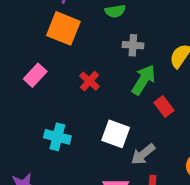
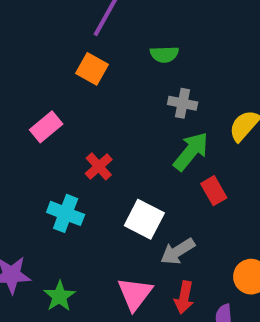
orange square: (63, 28) -> (92, 69), size x0.7
red cross: (90, 81) -> (99, 166), moved

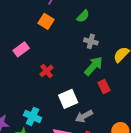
green semicircle: (164, 54) -> (83, 16), turned -48
cyan cross: (66, 213) -> (33, 116), moved
white square: (144, 219) -> (68, 99), turned 36

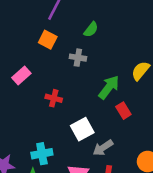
gray cross: (91, 41) -> (78, 58), moved
red cross: (47, 71) -> (54, 98), turned -32
cyan cross: (33, 116) -> (42, 154), turned -30

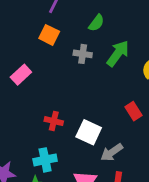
green arrow: (109, 87) -> (118, 53), moved
red cross: (54, 98) -> (54, 121), moved
white square: (82, 129) -> (89, 132), turned -35

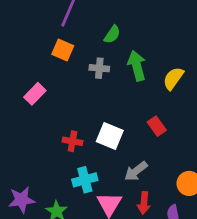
green arrow: (118, 53) -> (137, 66), turned -48
white square: (89, 132) -> (110, 136), moved
cyan cross: (45, 160) -> (85, 180), moved

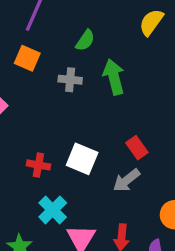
yellow semicircle: (173, 78) -> (151, 22), moved
gray arrow: (136, 171) -> (126, 180), moved
cyan cross: (85, 180) -> (53, 210), turned -30

